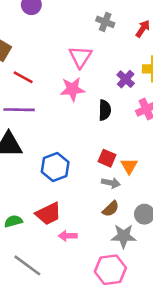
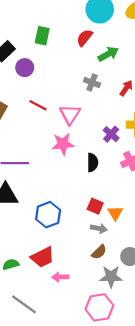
red line: (23, 77) -> (38, 105), moved

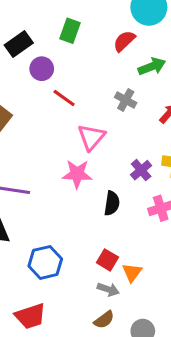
red line: (38, 105) -> (64, 98), moved

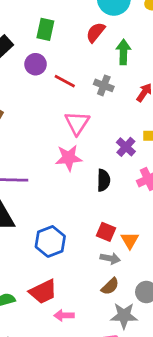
green arrow: (152, 66) -> (123, 52), turned -60
purple circle: (42, 69) -> (36, 64), moved
red line: (64, 98) -> (65, 81), moved

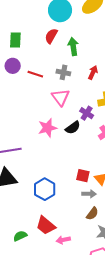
pink triangle: (77, 123) -> (61, 97), moved
black semicircle: (103, 180) -> (73, 128), moved, turned 63
red trapezoid: (43, 292) -> (46, 226), turned 75

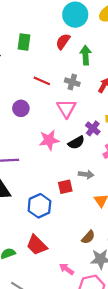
purple circle: (13, 66) -> (21, 108), moved
red square: (83, 176) -> (65, 187), moved, turned -32
gray arrow: (89, 194) -> (86, 174), moved
pink arrow: (63, 240) -> (67, 269), moved, turned 40

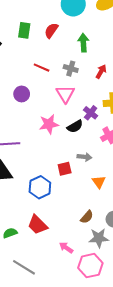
red semicircle: (63, 42) -> (51, 31), moved

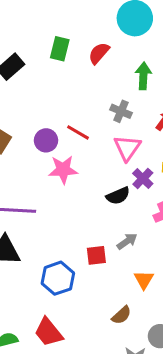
red line: (42, 68) -> (78, 132), moved
pink triangle: (65, 94) -> (127, 148), moved
pink star: (49, 124) -> (63, 170), moved
gray arrow: (84, 157) -> (127, 241), turned -48
brown semicircle: (87, 217) -> (121, 315), moved

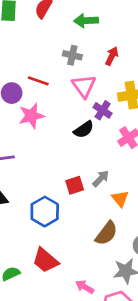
green arrow: (143, 76) -> (86, 21), turned -85
gray arrow: (127, 241) -> (101, 179), moved
brown semicircle: (121, 315) -> (106, 233), size x1.4

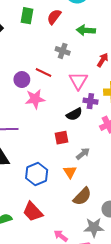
gray cross: (72, 55) -> (63, 51), moved
purple cross: (103, 110) -> (90, 101), turned -32
red square: (75, 185) -> (61, 138), moved
orange triangle: (120, 199) -> (70, 172), moved

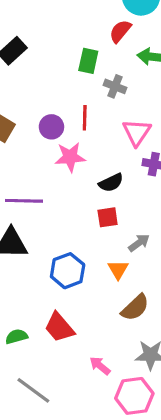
green rectangle: (27, 16) -> (88, 61), moved
red semicircle: (54, 17) -> (120, 31), moved
red line: (44, 72) -> (85, 118), turned 63
black semicircle: (74, 114) -> (111, 183), moved

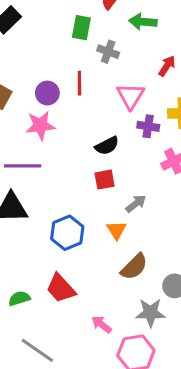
pink star: (70, 157) -> (40, 126), moved

